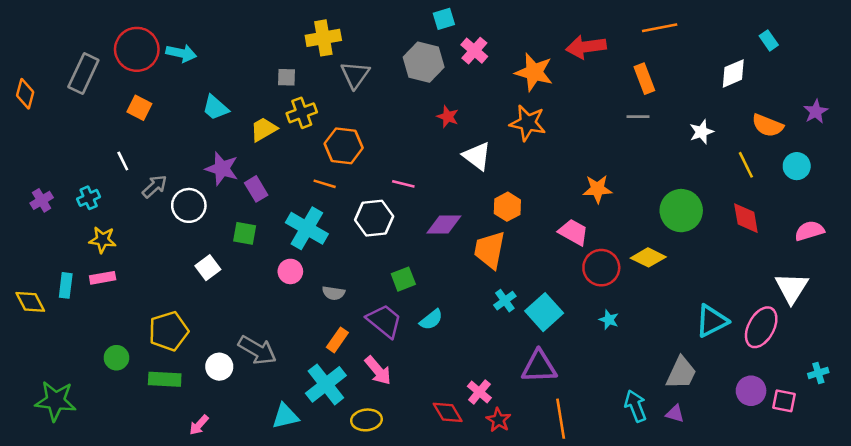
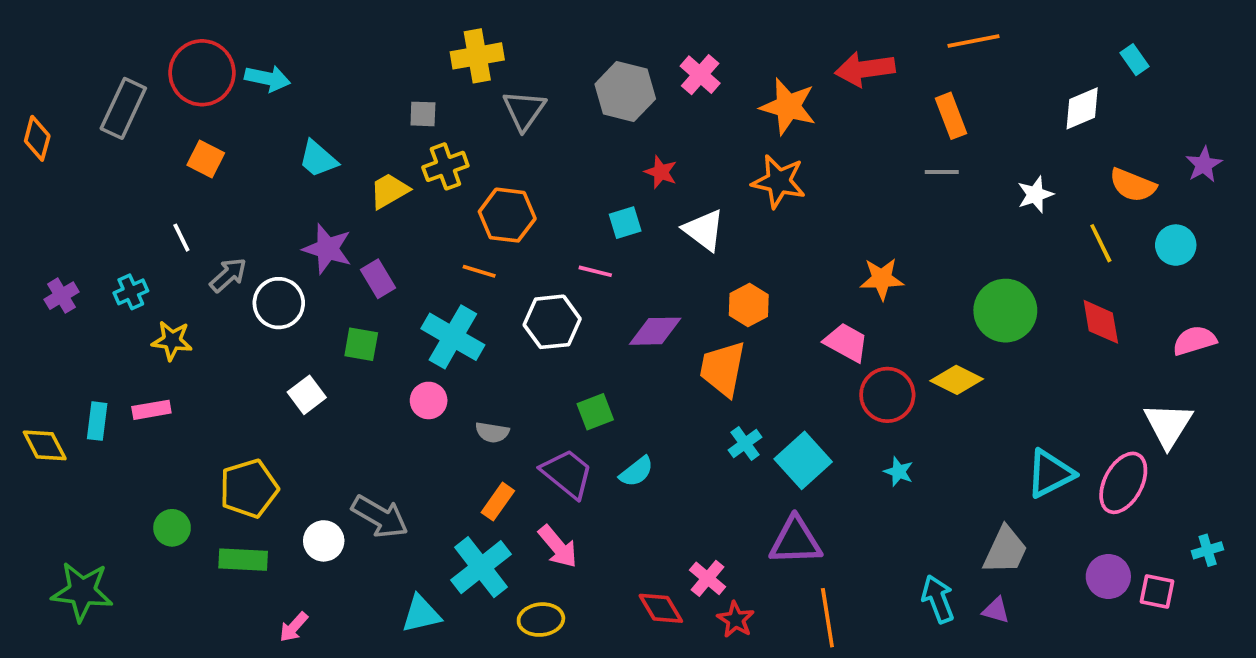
cyan square: (444, 19) -> (625, 223), moved
yellow star: (103, 240) -> (172, 341), moved

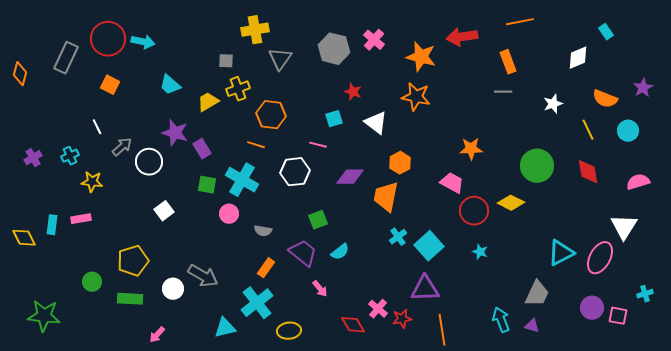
green square: (361, 344) -> (207, 185), moved
pink arrow: (558, 547) -> (320, 289), moved, size x0.7
red star: (736, 620) -> (402, 319), moved, turned 30

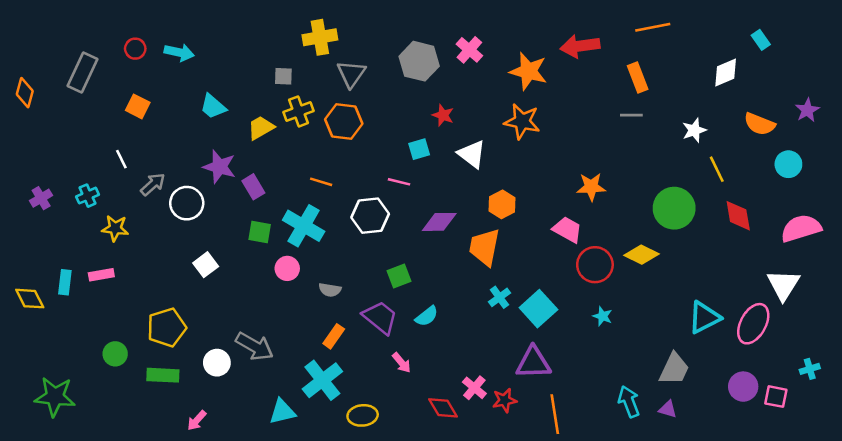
red circle: (108, 39) -> (135, 49), size x0.5
orange hexagon: (271, 115) -> (344, 121), moved
yellow line: (588, 130) -> (717, 169), moved
pink semicircle: (638, 182) -> (801, 228), size x1.4

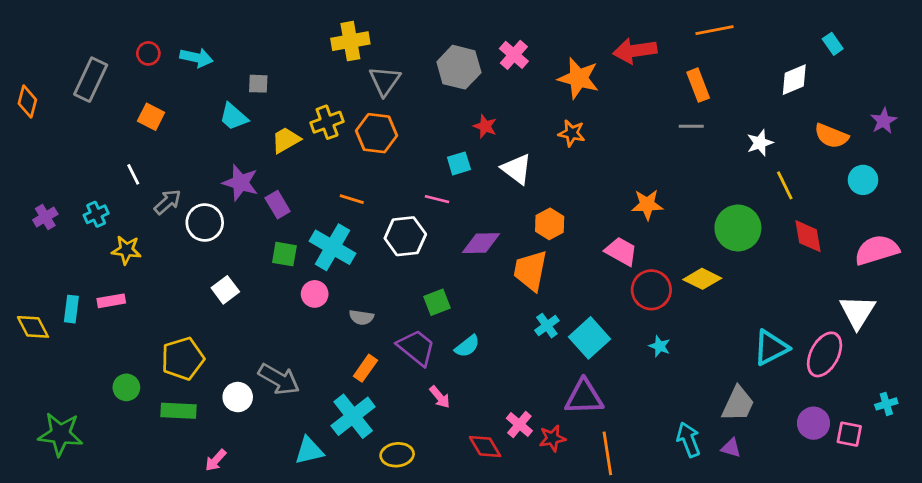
gray square: (283, 76) -> (258, 84), moved
orange star: (522, 121) -> (572, 133), size x0.7

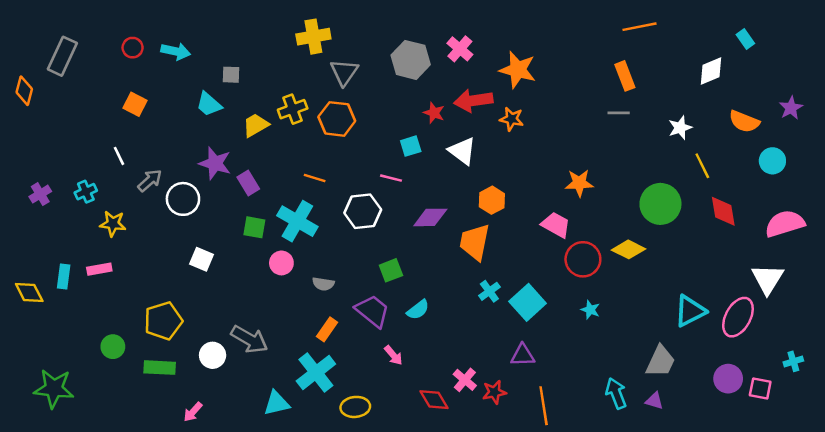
red arrow: (635, 51) -> (473, 101), moved
gray rectangle: (91, 80) -> (62, 56), moved
white square: (225, 290) -> (201, 259), turned -30
purple triangle: (584, 397) -> (523, 355), size x0.7

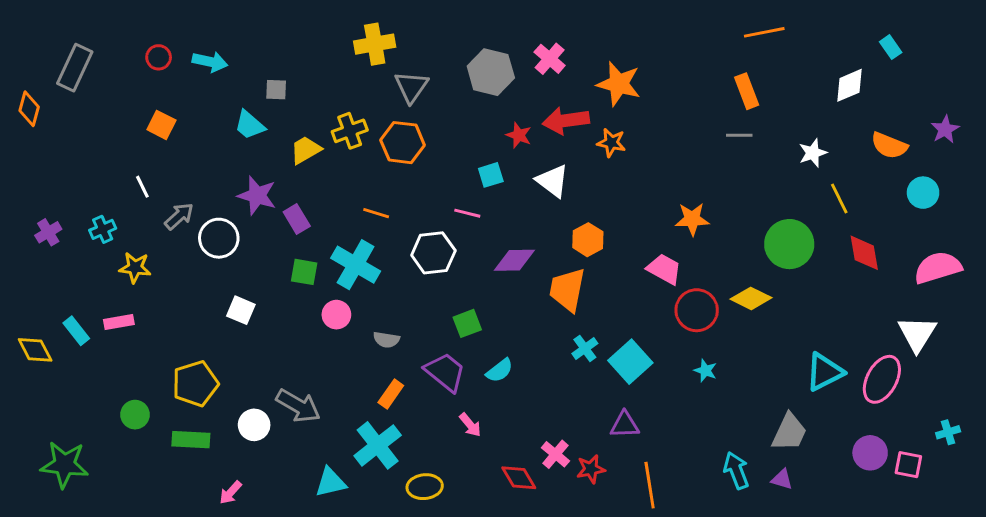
cyan rectangle: (64, 277) -> (76, 331), turned -45

